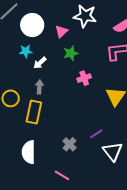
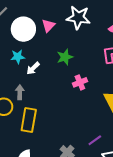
pink triangle: (61, 31) -> (48, 26), moved
gray arrow: (39, 87) -> (20, 92), moved

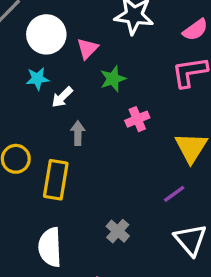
pink triangle: (48, 26) -> (87, 49), moved
gray arrow: (20, 92) -> (78, 133), moved
purple line: (95, 140) -> (174, 194), moved

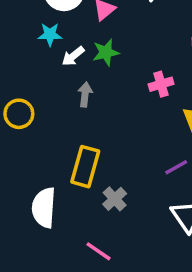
green star: (113, 79) -> (106, 52), moved
pink cross: (137, 119) -> (161, 84), moved
yellow rectangle: (56, 180) -> (85, 167), moved

